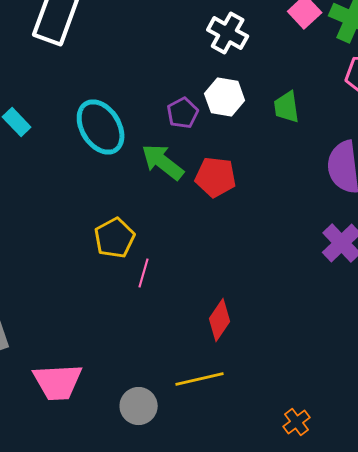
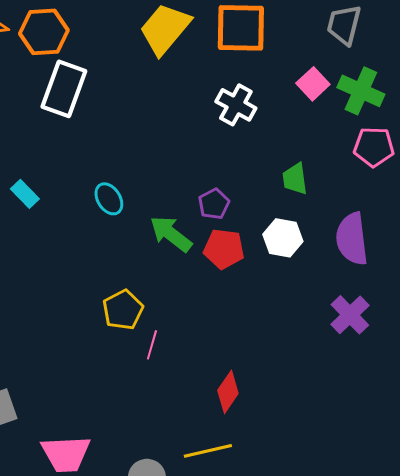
white hexagon: (225, 97) -> (283, 238), moved
purple pentagon: (183, 113) -> (214, 204), moved
cyan ellipse: (101, 127) -> (109, 199), size x0.6

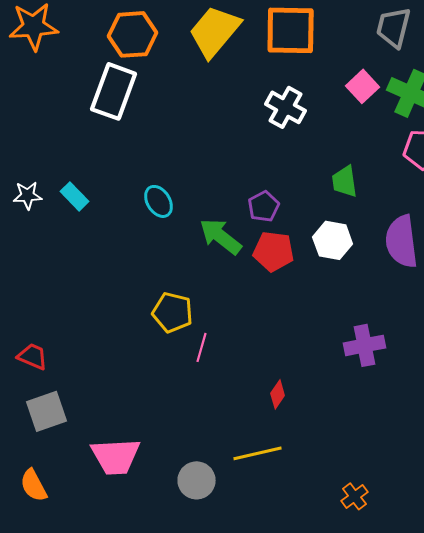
orange hexagon: (44, 32) -> (133, 34), moved
yellow pentagon: (123, 310) -> (173, 312), turned -30
purple cross: (350, 315) -> (365, 345), moved, turned 33
red diamond: (228, 392) -> (278, 394), size x0.7

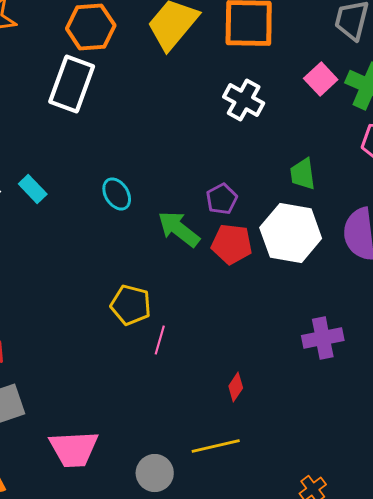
white hexagon: (333, 240) -> (291, 233), size x1.5

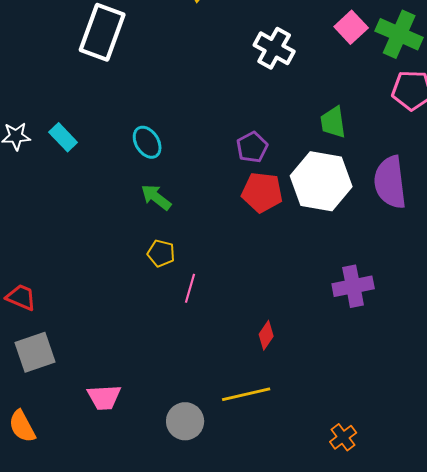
green arrow: (179, 229) -> (156, 197), moved, size x0.7
yellow pentagon: (131, 305) -> (161, 253), size x0.7
pink trapezoid: (74, 449) -> (104, 397), size x0.7

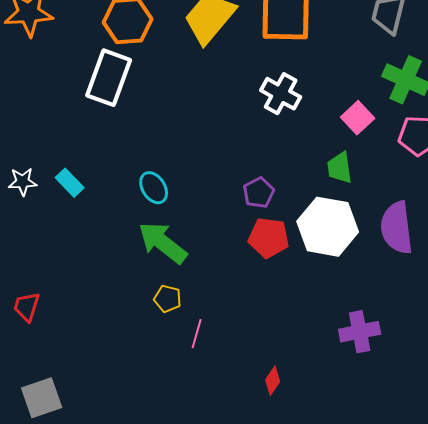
pink square: (351, 27) -> (358, 118), moved
green arrow: (156, 197) -> (163, 243), size x1.6
red trapezoid: (21, 297) -> (27, 307), moved, turned -96

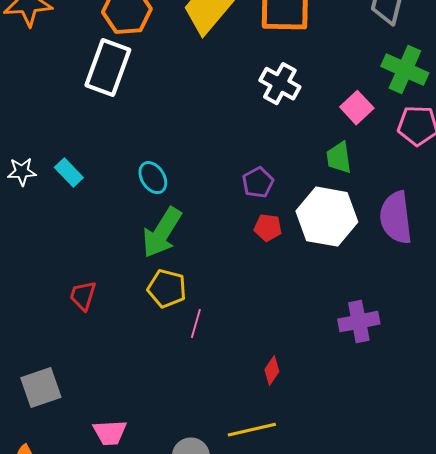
red pentagon: (269, 238) -> (268, 228), size x0.7
green arrow: (163, 243) -> (162, 233), turned -96
yellow pentagon: (168, 299) -> (167, 289), size x1.4
red trapezoid: (27, 307) -> (83, 296), moved

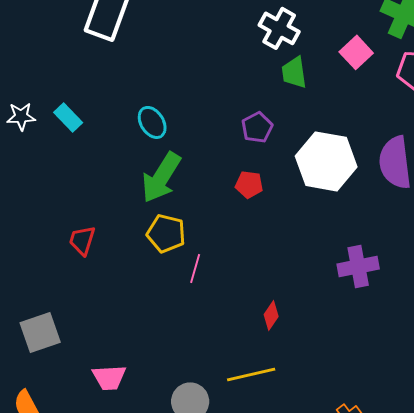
green trapezoid: (339, 158) -> (294, 72), moved
red pentagon: (268, 228) -> (249, 184), moved

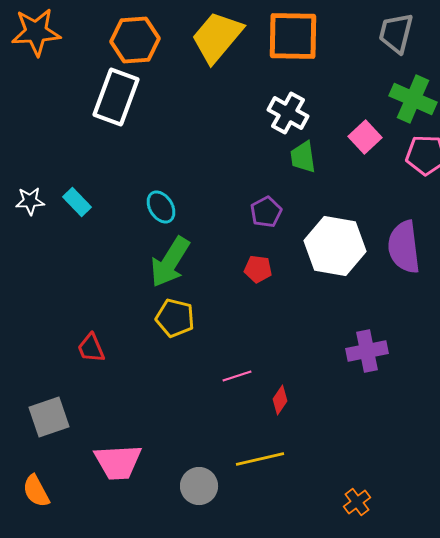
red trapezoid: (82, 240) -> (91, 348), moved, turned -40
pink line: (195, 268) -> (237, 376), moved, turned 56
pink trapezoid: (109, 377) -> (118, 462), size x1.4

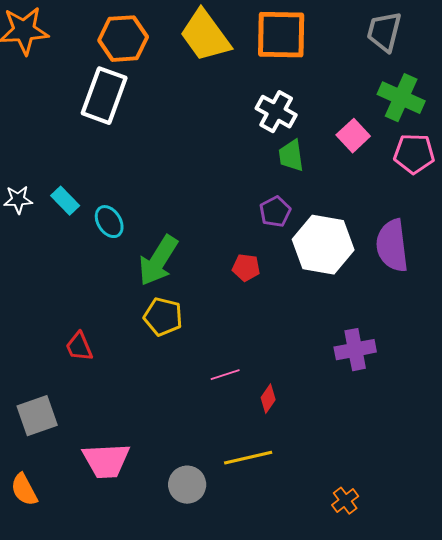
yellow trapezoid: (217, 37) -> (205, 36), turned -76
cyan ellipse: (161, 207) -> (109, 222), moved
purple pentagon: (266, 212) -> (275, 212), moved

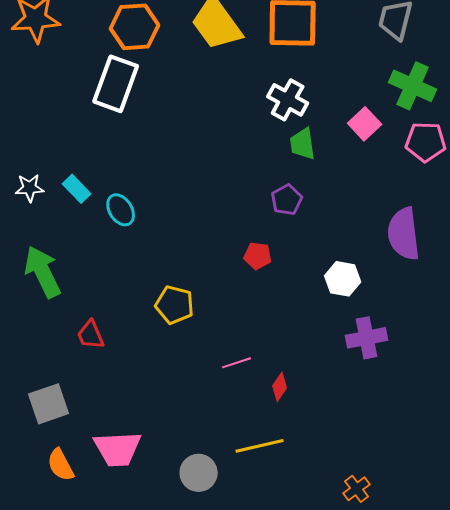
white hexagon: (323, 245) -> (343, 279), moved, size x0.6
green arrow: (158, 261) -> (43, 272), moved, turned 122
orange semicircle: (24, 490) -> (61, 465), moved

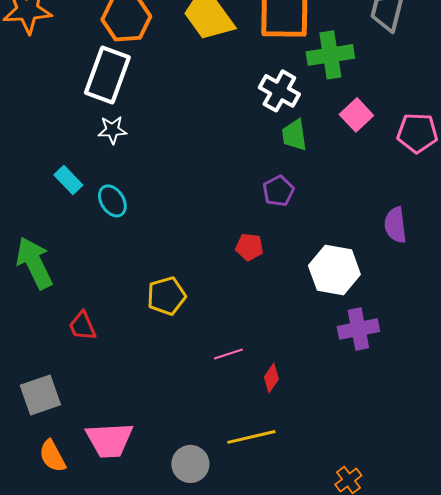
green cross: (413, 86) -> (330, 55), moved, turned -33
white star: (30, 188) -> (112, 130), moved
purple semicircle: (404, 234) -> (395, 225), size x0.7
white hexagon: (343, 279) -> (334, 270), size x1.4
yellow pentagon: (175, 305) -> (166, 296), turned -30

